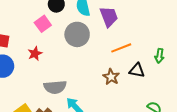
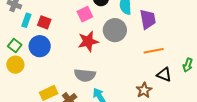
red star: (35, 54) -> (88, 41), moved, size x1.5
brown star: (111, 77) -> (144, 90), moved

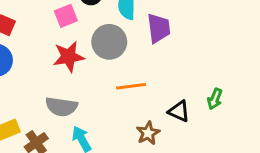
orange line: (154, 51) -> (131, 86), moved

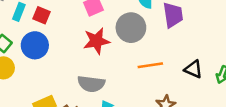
black triangle: (179, 111) -> (193, 69), moved

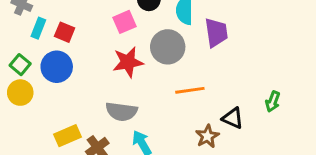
black triangle: (193, 69) -> (233, 118), moved

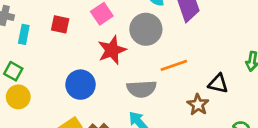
red square: (65, 32) -> (60, 24), moved
blue circle: (57, 67) -> (81, 85), moved
gray semicircle: (121, 111) -> (141, 89), moved

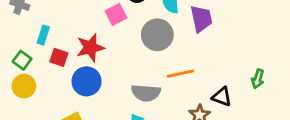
red square: (60, 24) -> (59, 57), moved
cyan rectangle: (24, 34) -> (43, 35), moved
red star: (112, 50) -> (90, 48), moved

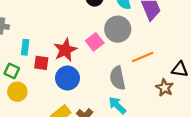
pink square: (116, 14) -> (95, 42), moved
gray semicircle: (146, 93) -> (118, 78), turned 85

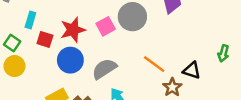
orange line: (143, 57) -> (154, 64), moved, turned 50
gray semicircle: (118, 78) -> (104, 69), moved, turned 60

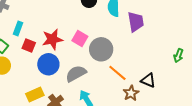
gray circle: (132, 17) -> (101, 49), moved
pink square: (106, 26) -> (80, 38), turned -35
green arrow: (223, 53) -> (178, 56), moved

